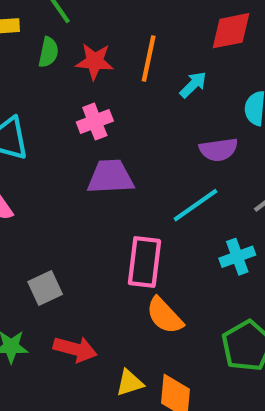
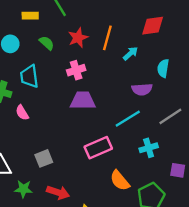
green semicircle: (48, 52) -> (47, 43), moved, turned -63
red star: (95, 61) -> (78, 38), turned -30
pink rectangle: (144, 262) -> (98, 148), turned 56
orange semicircle: (165, 316) -> (120, 181), moved

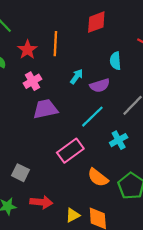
cyan arrow: (130, 53) -> (77, 77), moved
gray square: (44, 158) -> (20, 173), turned -30

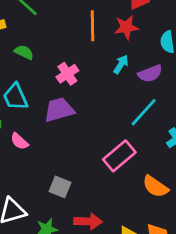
red star: (27, 50) -> (126, 27), moved, turned 30
purple trapezoid: (45, 109) -> (59, 110), moved

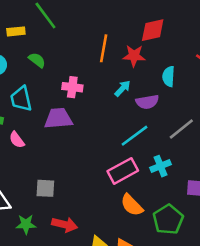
pink cross: (67, 74) -> (72, 87), turned 30
pink rectangle: (119, 156) -> (123, 171), moved
gray square: (60, 187) -> (45, 188), turned -30

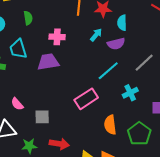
green semicircle: (37, 60) -> (28, 18), turned 48
cyan semicircle: (169, 76) -> (122, 23), moved
pink semicircle: (17, 140) -> (17, 104), moved
pink rectangle: (123, 171) -> (86, 99), moved
orange semicircle: (132, 205) -> (110, 125), turned 42

